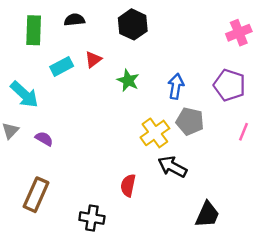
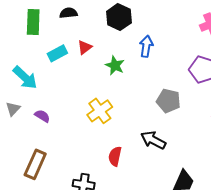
blue arrow: (176, 86) -> (146, 46), moved
yellow cross: (155, 133) -> (100, 111), moved

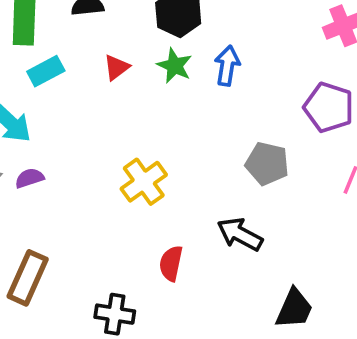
cyan rectangle: (57, 53) -> (46, 71), moved
green star: (115, 65) -> (175, 66), moved
purple semicircle: (42, 116) -> (29, 178), moved, turned -49

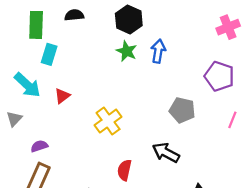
red triangle: (117, 67) -> (62, 96), moved
cyan rectangle: (46, 71) -> (49, 54), turned -45
purple semicircle: (29, 178) -> (39, 146), moved

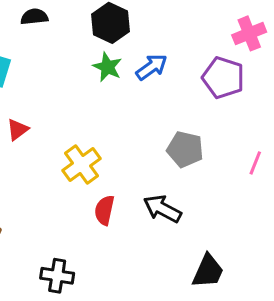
blue arrow: (158, 51) -> (152, 67), turned 45
purple pentagon: (219, 76) -> (223, 78), moved
red semicircle: (124, 170) -> (104, 210), moved

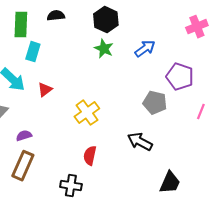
blue arrow: (152, 67) -> (145, 49), moved
purple pentagon: (223, 78) -> (180, 77), moved
red semicircle: (104, 210) -> (90, 156), moved

